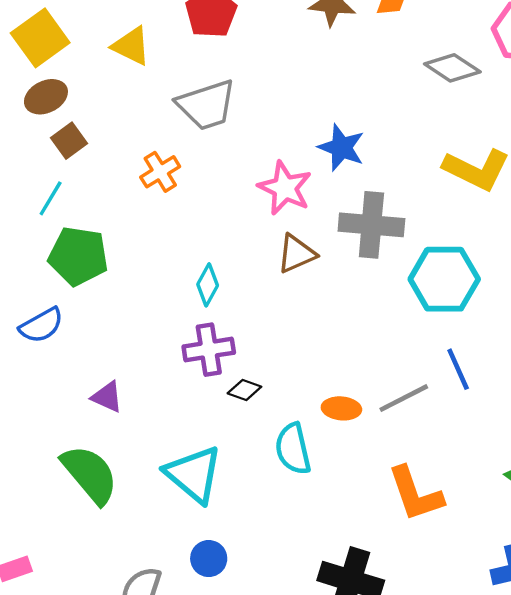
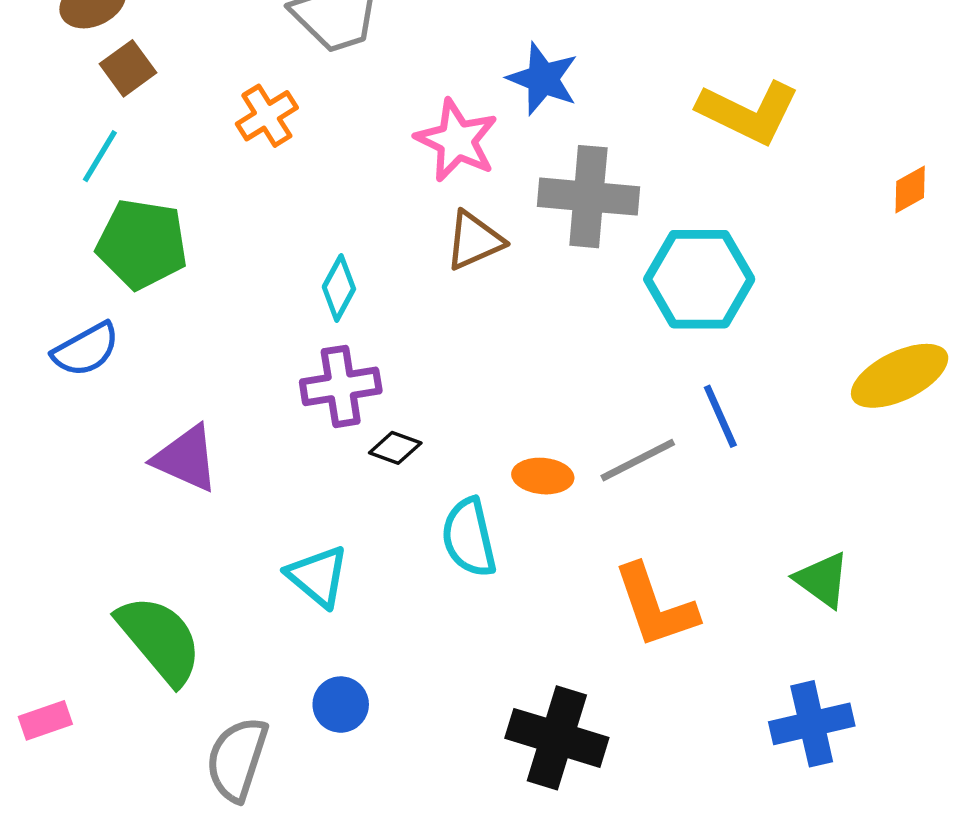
purple triangle: (107, 397) -> (186, 458), size x1.4
green semicircle: (90, 474) -> (160, 639), moved
cyan triangle: (194, 474) -> (318, 576), size x0.7

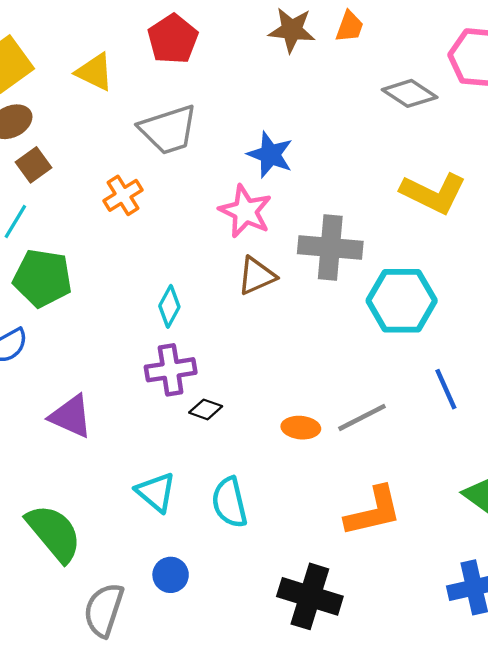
blue star: (543, 79) -> (270, 155), moved
blue line: (720, 416) -> (446, 389), moved
cyan semicircle: (469, 538) -> (229, 502), moved
orange L-shape: (655, 606) -> (373, 511), turned -84

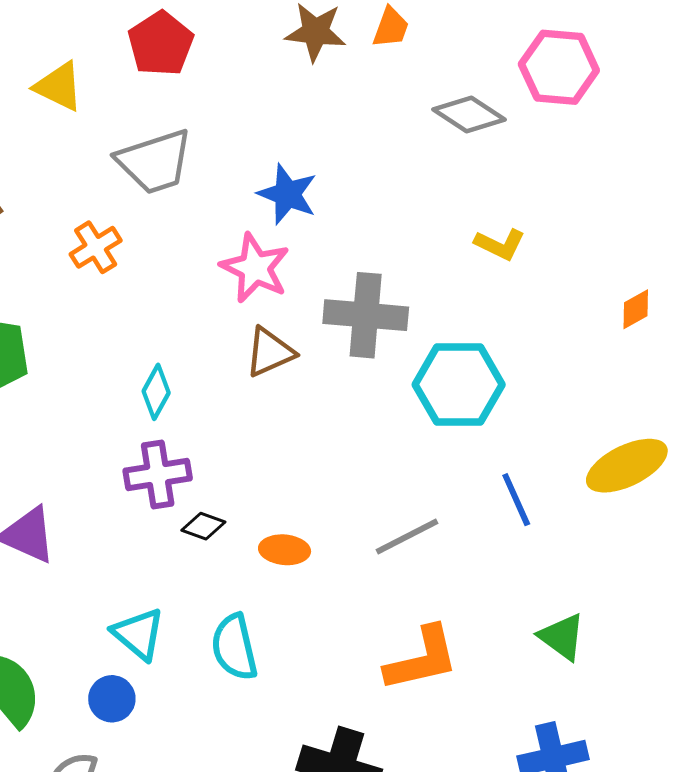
yellow L-shape: (433, 193) -> (500, 244), size x0.6
orange ellipse: (301, 428) -> (285, 550), moved
blue circle: (171, 575) -> (112, 699), moved

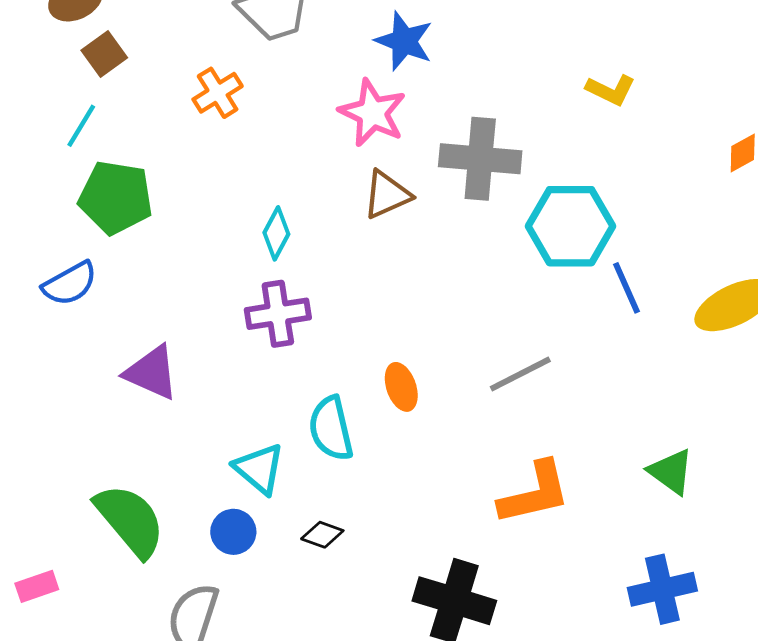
blue line: (516, 500) -> (626, 288), moved
black diamond: (203, 526) -> (322, 535), moved
orange ellipse: (285, 550) -> (401, 387), turned 66
cyan semicircle: (234, 647) -> (331, 429), moved

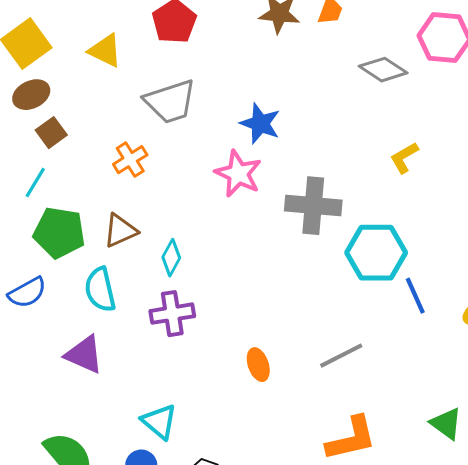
yellow L-shape: (611, 90) -> (404, 158), turned 124
brown triangle: (387, 195) -> (120, 231), moved
cyan semicircle: (331, 429) -> (100, 290), moved

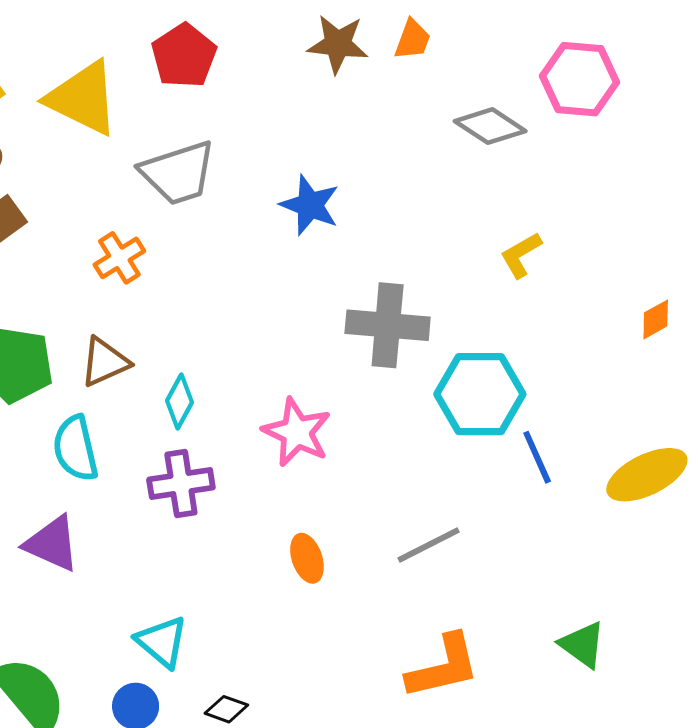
yellow triangle: (105, 51) -> (83, 98), size x1.5
pink star: (238, 174) -> (297, 432), moved

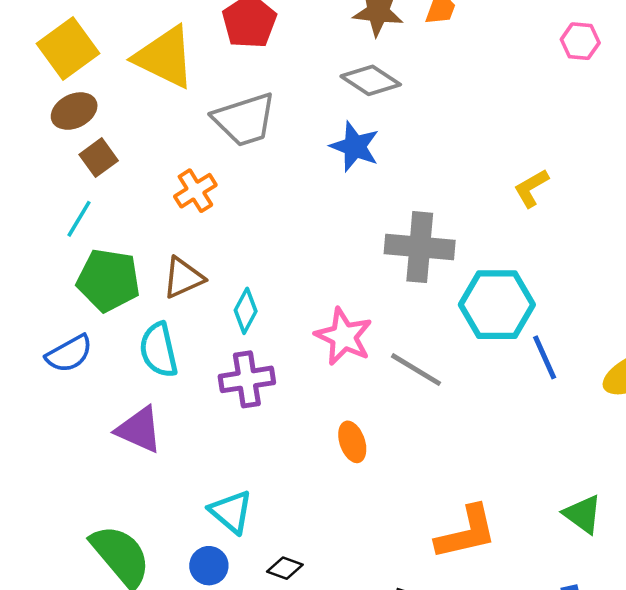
pink hexagon: (580, 79) -> (580, 41), size x0.6
gray diamond: (490, 126) -> (371, 80), moved
gray line: (429, 545) -> (416, 370), moved, turned 58

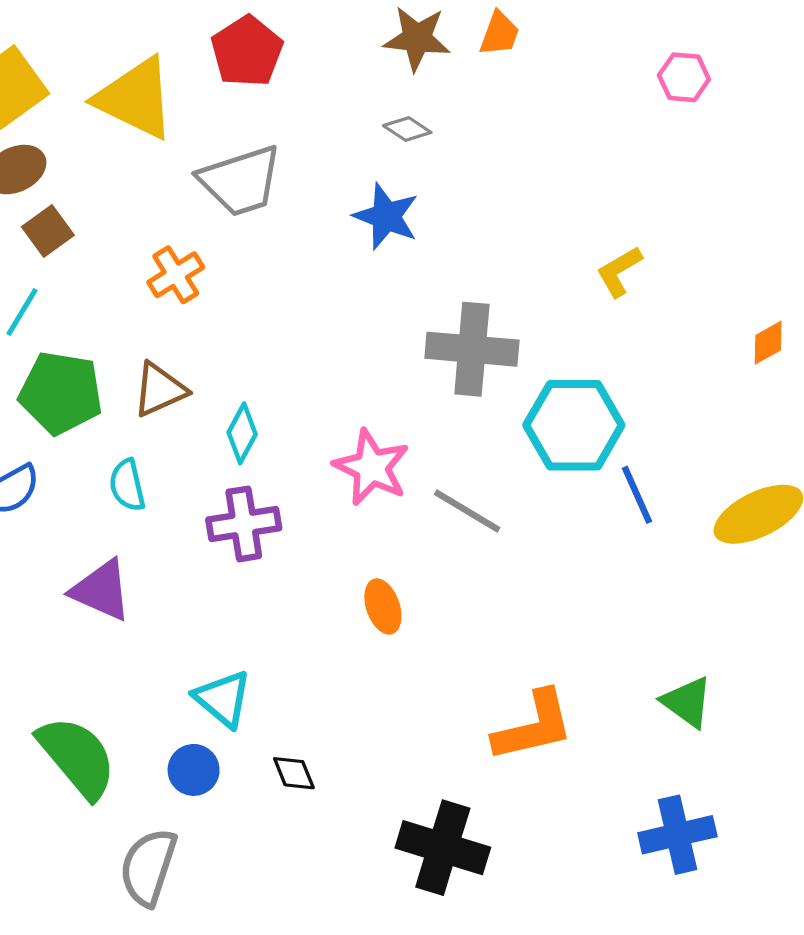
gray diamond: (371, 80) -> (407, 129), size x0.6
cyan semicircle: (159, 350) -> (127, 485), size x0.7
black diamond: (285, 568) -> (294, 773), turned 48

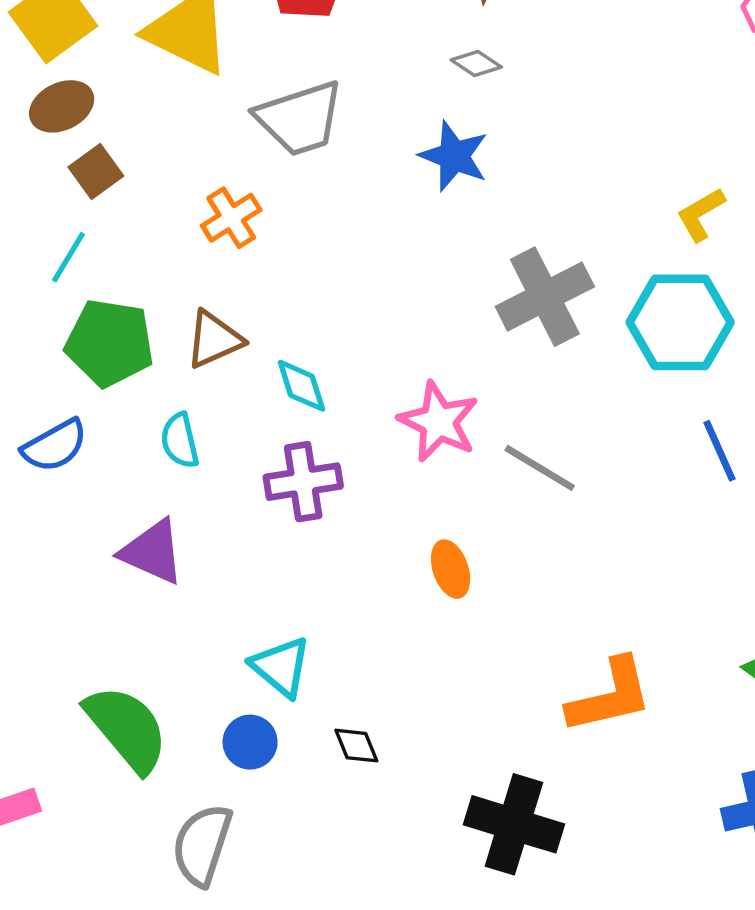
gray cross: (472, 349) -> (545, 297), turned -32
cyan hexagon: (574, 425) -> (680, 322), moved
cyan diamond: (242, 433) -> (301, 386), turned -46

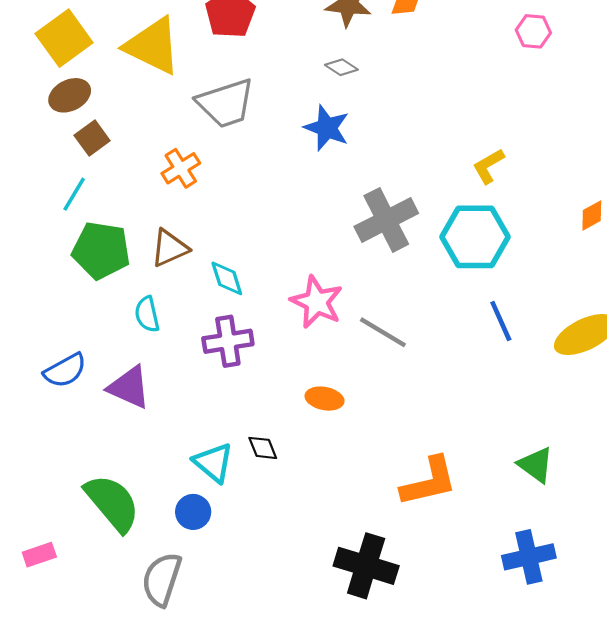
blue semicircle: (55, 446) -> (65, 370), moved
orange ellipse: (451, 569) -> (325, 399), turned -60
black diamond: (356, 746) -> (263, 448), moved

